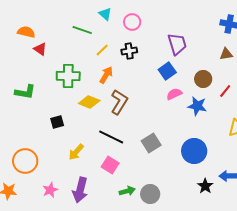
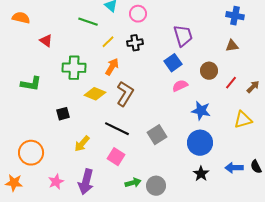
orange semicircle: (26, 32) -> (21, 18), moved
blue star: (197, 106) -> (201, 111), moved
black star: (205, 186) -> (201, 174), moved

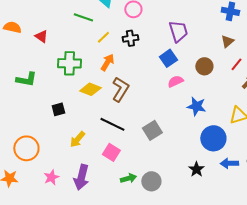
orange semicircle: (21, 18) -> (12, 27), moved
brown triangle: (232, 46) -> (227, 41), turned -32
red line: (231, 83) -> (236, 64), moved
blue circle: (200, 143) -> (213, 138), moved

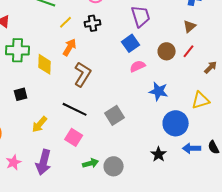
green cross: (69, 63) -> (18, 50), moved
red line: (236, 64) -> (189, 51), moved
yellow diamond: (90, 89) -> (45, 64), moved, turned 70

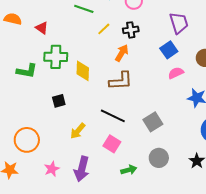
orange arrow: (70, 47) -> (122, 53), moved
brown L-shape: (83, 74) -> (121, 81), turned 55
gray circle: (114, 166) -> (159, 158), moved

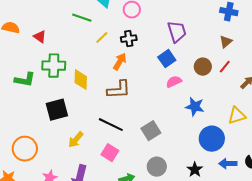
black square: (59, 101) -> (57, 110), size x1.6

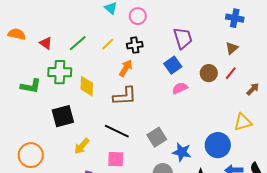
green line: (82, 18) -> (78, 43), moved, turned -60
blue star: (195, 107) -> (182, 152), moved
pink square: (110, 153) -> (116, 159), turned -30

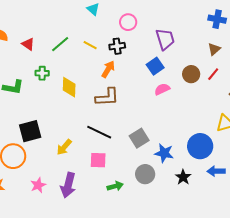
pink circle: (138, 16) -> (128, 22), moved
yellow line: (108, 44) -> (90, 45), turned 72
green cross: (60, 72) -> (42, 73), size x0.6
black square: (63, 116) -> (30, 131), moved

